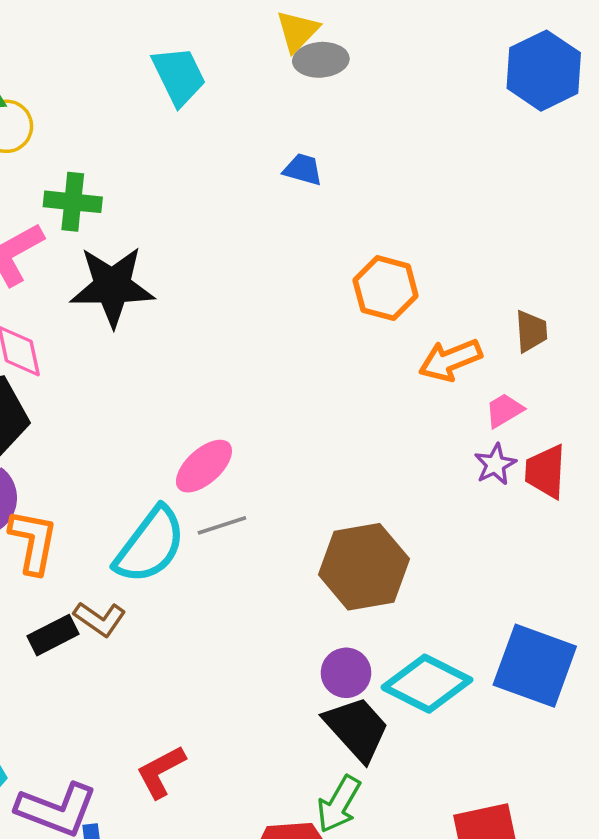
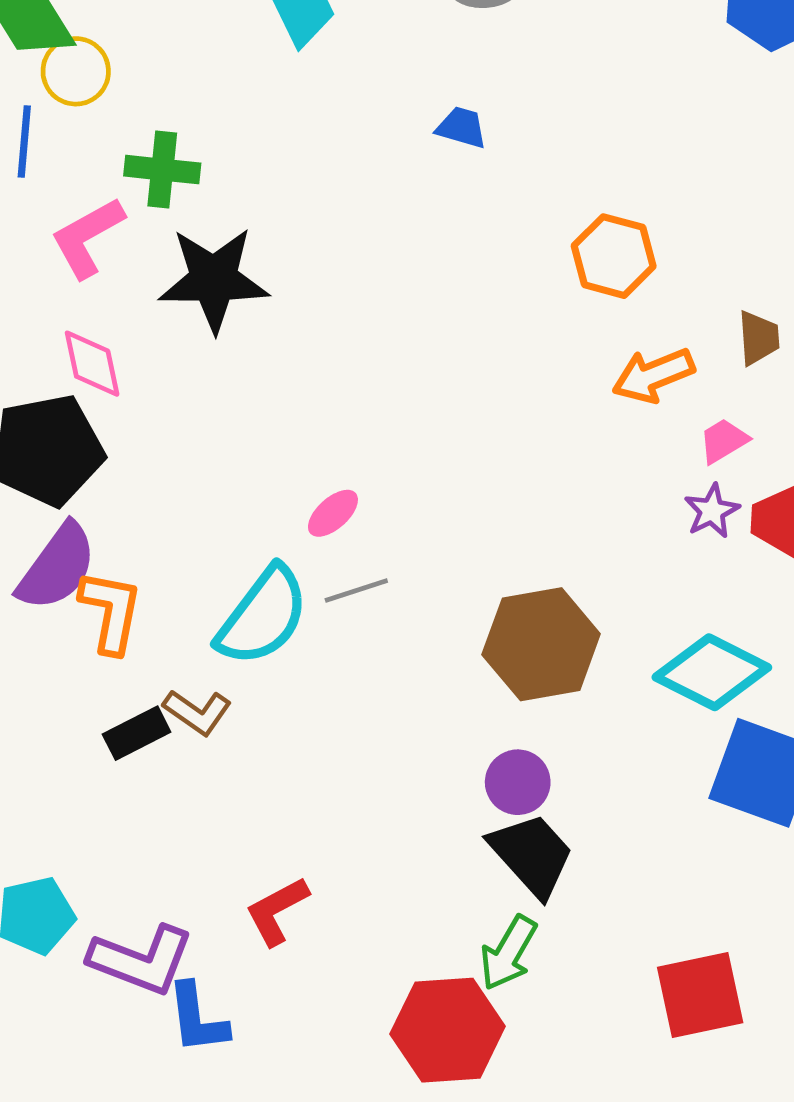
orange hexagon: (386, 288) -> (614, 256), moved
pink ellipse: (204, 466) -> (333, 513), size x0.7
cyan diamond: (427, 684) -> (712, 672), moved

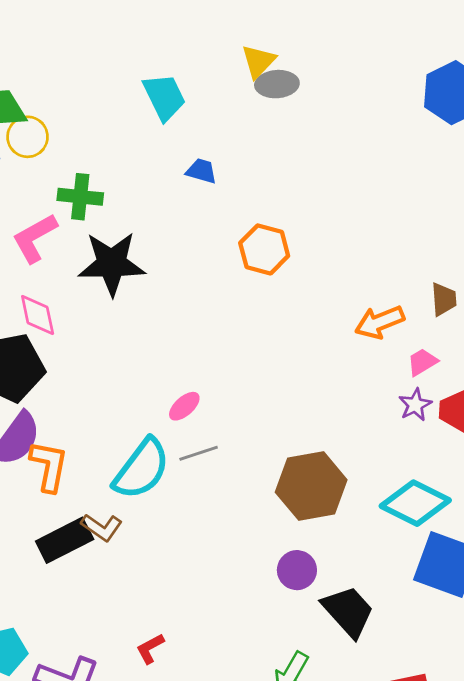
blue trapezoid: (462, 127) -> (201, 171), moved
orange hexagon: (614, 256) -> (264, 249), moved
black rectangle: (137, 733) -> (65, 540), size x1.4
black trapezoid: (532, 855) -> (348, 611), moved
red L-shape: (277, 911) -> (150, 649), size x0.7

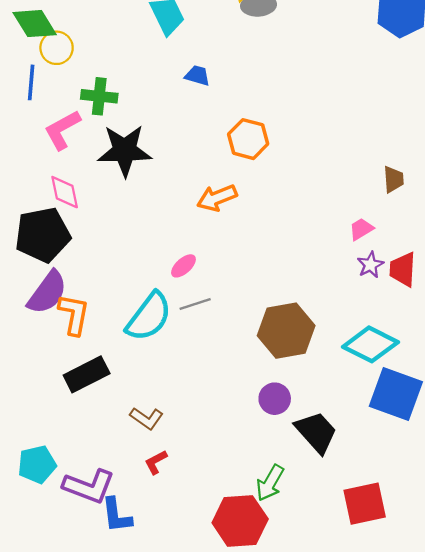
orange arrow: (380, 322) -> (217, 198), moved
pink trapezoid: (422, 362) -> (361, 229), moved
brown L-shape: (102, 527) -> (147, 418), moved

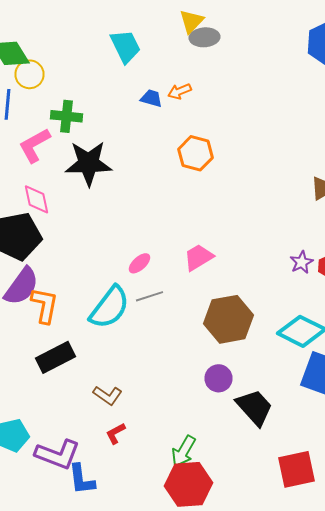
orange arrow: (217, 198) -> (180, 91), moved, size x0.7
pink trapezoid: (361, 229) -> (198, 257), moved, size x1.4
green arrow: (270, 483) -> (184, 451), moved

